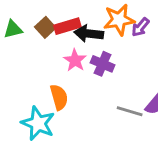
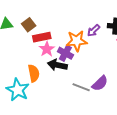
orange star: (119, 20) -> (77, 41), moved
red rectangle: (67, 26) -> (42, 37), moved
black arrow: (89, 34) -> (57, 65), moved

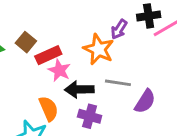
orange star: (77, 41) -> (99, 49), turned -30
purple cross: (65, 53) -> (90, 116), moved
gray line: (81, 87) -> (118, 83), moved

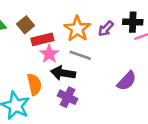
orange star: (99, 49) -> (77, 29), moved
gray line: (118, 83) -> (80, 55), moved
purple semicircle: (145, 101) -> (127, 81), moved

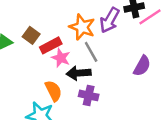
purple arrow: (106, 29) -> (110, 20), size x1.5
gray line: (80, 55) -> (91, 52), turned 55

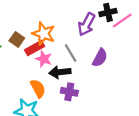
orange star: (82, 27) -> (44, 34), moved
purple semicircle: (142, 66) -> (100, 58), moved

